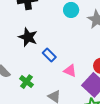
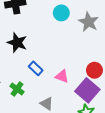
blue rectangle: (49, 55) -> (36, 68), moved

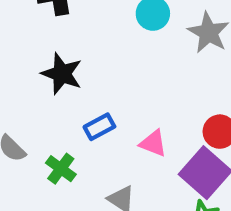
blue rectangle: (36, 68) -> (99, 127), turned -72

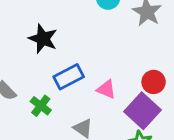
blue rectangle: (99, 127) -> (69, 77), size x1.4

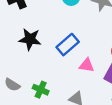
blue rectangle: (69, 77) -> (68, 45), moved

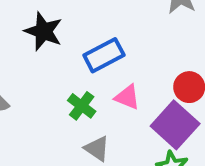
green cross: (41, 90) -> (82, 106), moved

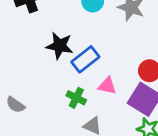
black star: (43, 31) -> (60, 46), moved

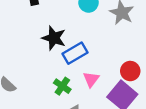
pink triangle: (107, 86) -> (91, 79), turned 48

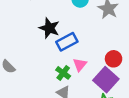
green cross: (62, 86) -> (63, 73), moved

